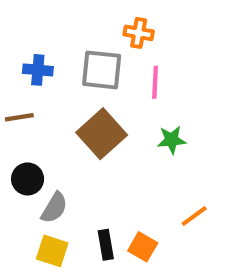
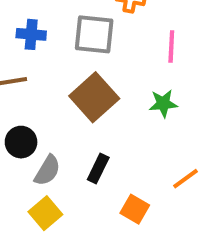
pink line: (155, 82) -> (171, 47), moved
black rectangle: (106, 245) -> (98, 168), moved, turned 36
yellow square: (52, 251) -> (45, 213), turned 32

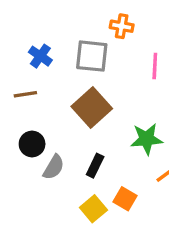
blue cross: (31, 34) -> (40, 56), turned 30
green star: (163, 103) -> (147, 139), moved, size x1.4
yellow square: (45, 213) -> (93, 209), moved

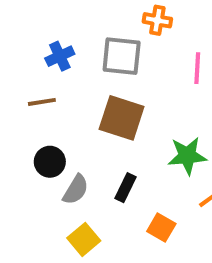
blue cross: (40, 56) -> (60, 56), turned 30
brown square: (92, 107) -> (122, 118), turned -30
yellow square: (93, 209) -> (84, 239), moved

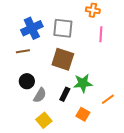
orange cross: (157, 20) -> (93, 10), moved
blue cross: (60, 56) -> (32, 28), size x1.5
green star: (187, 156) -> (83, 83), moved

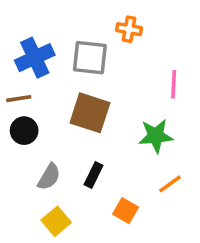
orange cross: (93, 10) -> (129, 29), moved
pink line: (101, 34) -> (174, 84), moved
black circle: (27, 81) -> (24, 131), moved
green star: (83, 83) -> (156, 136), moved

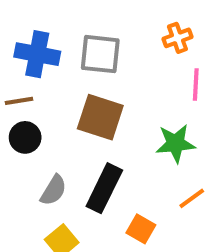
orange cross: (129, 29) -> (177, 38), moved, turned -30
blue cross: (35, 58) -> (37, 54), turned 36
black rectangle: (93, 175) -> (104, 188), size x1.6

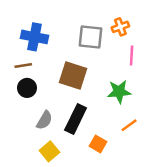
gray square: (100, 54) -> (90, 37), moved

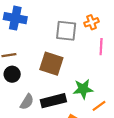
blue cross: (34, 37) -> (15, 18), moved
green star: (119, 92) -> (83, 89), moved
black rectangle: (76, 119) -> (53, 101), turned 50

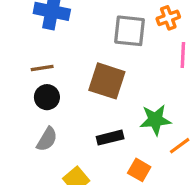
black rectangle: (53, 101) -> (110, 138), size x0.7
gray semicircle: (27, 102) -> (47, 139), moved

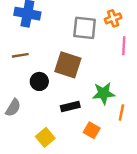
black circle: (47, 97) -> (39, 81), moved
gray semicircle: (47, 139) -> (13, 108), moved
orange line: (180, 146) -> (121, 112), turned -42

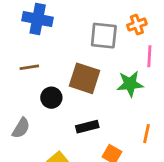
green star: (104, 93) -> (130, 84), moved

